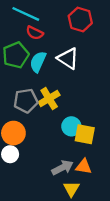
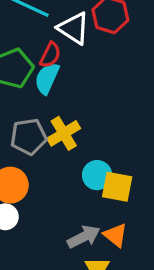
red semicircle: (35, 33) -> (50, 55), moved, turned -90
white triangle: (68, 58) -> (74, 28), moved
orange triangle: (84, 166) -> (115, 235), turned 30

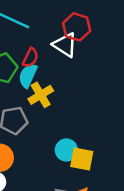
white triangle: (74, 28) -> (65, 45), moved
yellow cross: (64, 133) -> (41, 95), moved

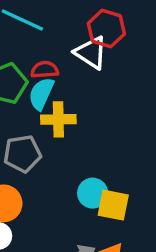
red semicircle: (30, 58) -> (45, 70), turned -120
yellow cross: (41, 95) -> (58, 119), turned 30

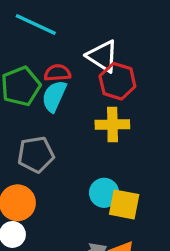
red hexagon: (106, 29) -> (117, 81), moved
yellow cross: (58, 119) -> (112, 124), moved

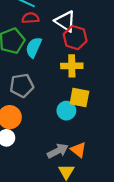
red semicircle: (57, 73) -> (30, 18), moved
yellow square: (124, 204) -> (79, 98), moved

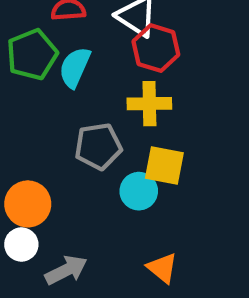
gray pentagon: (22, 86) -> (98, 146), moved
gray arrow: (58, 151) -> (66, 270), moved

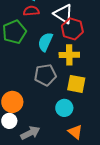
cyan semicircle: (75, 67) -> (45, 42), moved
cyan circle: (139, 191) -> (64, 108), moved

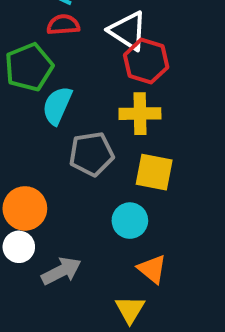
cyan semicircle: (45, 42) -> (57, 105), moved

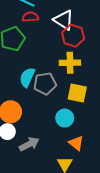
cyan semicircle: (57, 105) -> (27, 77), moved

